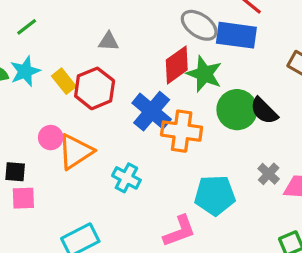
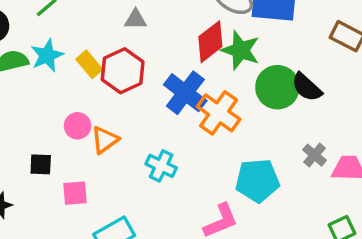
orange cross: (182, 131) -> (219, 113), turned 30
orange triangle: (75, 152) -> (105, 140), size x0.7
pink square: (23, 198) -> (75, 193), moved

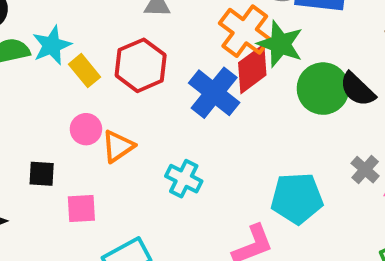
red diamond: (210, 42) -> (252, 69), moved
yellow rectangle: (89, 64) -> (84, 71), moved
orange cross: (219, 113) -> (245, 31), moved

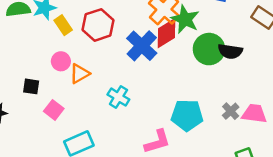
black semicircle: (357, 89) -> (230, 51), turned -40
gray cross: (365, 170) -> (231, 111), moved
pink square: (81, 209) -> (54, 110), turned 36

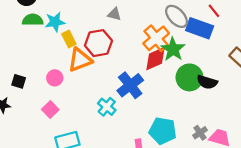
blue cross: (142, 46) -> (130, 85), moved
pink circle: (61, 61) -> (55, 78), moved
orange triangle: (80, 74) -> (80, 60), moved, size x1.4
black square: (31, 86) -> (19, 81), moved

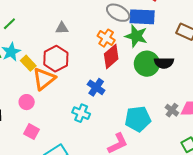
orange cross: (156, 38) -> (106, 38), size x0.7
green star: (173, 49) -> (136, 36), moved
blue cross: (130, 85) -> (96, 87), size x0.7

